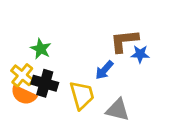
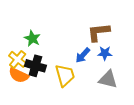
blue star: (140, 54) -> (105, 53), moved
gray triangle: (118, 110) -> (108, 79), moved

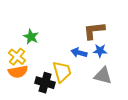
blue arrow: (83, 55) -> (79, 53), turned 63
black cross: (35, 66) -> (45, 83), moved
orange semicircle: (19, 75) -> (18, 72), turned -36

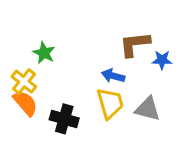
blue star: (100, 51) -> (162, 60), moved
orange semicircle: (18, 72) -> (25, 103), turned -120
yellow trapezoid: (62, 72) -> (110, 103), moved

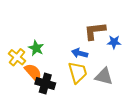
green star: (44, 53) -> (36, 48), moved
orange semicircle: (25, 103) -> (33, 72), moved

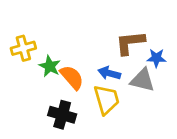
yellow cross: (17, 57) -> (23, 48), moved, turned 36
orange semicircle: (33, 72) -> (72, 77), moved
gray triangle: (104, 76) -> (143, 80), moved

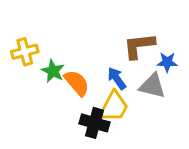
blue arrow: (109, 73) -> (117, 78), turned 40
yellow trapezoid: (107, 99) -> (114, 107), turned 44
black cross: (62, 115) -> (94, 123), moved

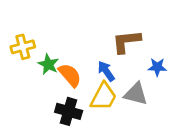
blue star: (167, 62) -> (157, 67), moved
gray triangle: (152, 86) -> (136, 94), moved
black cross: (94, 123) -> (69, 111), moved

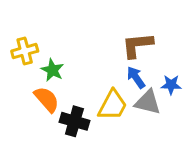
blue star: (157, 67) -> (171, 85), moved
blue arrow: (106, 71) -> (136, 77), moved
orange semicircle: (70, 75) -> (47, 99), moved

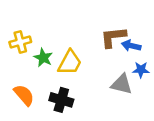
blue arrow: (136, 77) -> (131, 46), moved, turned -42
orange semicircle: (47, 99) -> (24, 95), moved
yellow trapezoid: (113, 105) -> (70, 62), moved

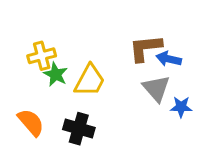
yellow cross: (20, 42) -> (42, 56), moved
blue star: (141, 70) -> (181, 107), moved
gray triangle: (122, 84) -> (156, 88), moved, turned 35

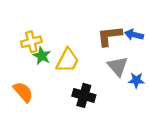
blue arrow: (169, 59) -> (134, 35), moved
black cross: (79, 129) -> (84, 95), moved

